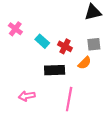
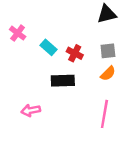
orange semicircle: (85, 63) -> (108, 73), moved
pink line: (69, 99) -> (104, 114), moved

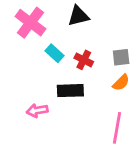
black triangle: (107, 14) -> (78, 16), moved
pink cross: (18, 33) -> (30, 23), moved, size x1.6
pink arrow: (31, 110) -> (37, 111), moved

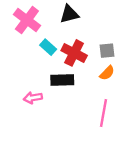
red cross: (84, 60) -> (74, 53), size x1.5

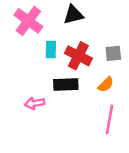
cyan rectangle: (48, 47) -> (51, 50), turned 49
orange semicircle: (107, 73) -> (106, 84), moved

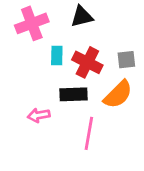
pink cross: (28, 21) -> (32, 23), turned 32
orange semicircle: (106, 84) -> (118, 94), size x1.6
pink line: (110, 119) -> (89, 133), moved

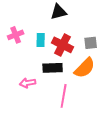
pink cross: (32, 23) -> (16, 35), moved, size x0.7

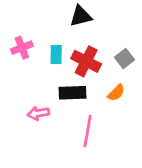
gray square: (91, 43) -> (124, 59), turned -32
orange semicircle: (85, 68) -> (116, 93), size x0.6

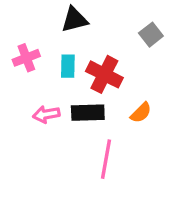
black triangle: (81, 16) -> (75, 20), moved
gray square: (124, 59) -> (151, 35), moved
pink arrow: (38, 113) -> (46, 114), moved

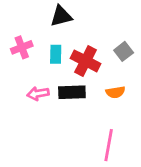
gray square: (151, 35) -> (124, 51), moved
orange semicircle: (141, 113) -> (115, 92), turned 36
pink line: (106, 159) -> (109, 145), moved

